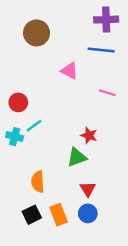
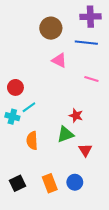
brown circle: (37, 33) -> (51, 28), moved
orange semicircle: (38, 182) -> (32, 141), moved
red triangle: (88, 189) -> (85, 150), moved
black square: (32, 215) -> (18, 183), moved

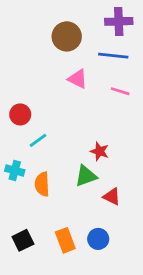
pink line: (91, 79) -> (120, 91), moved
cyan cross: (12, 117) -> (15, 171), moved
red triangle: (85, 150) -> (112, 197), turned -32

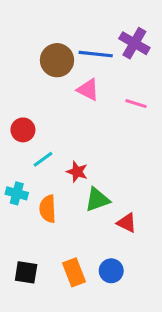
purple cross: (119, 21) -> (134, 43), moved, turned 32
brown circle: (67, 36) -> (57, 60), moved
blue line: (113, 56) -> (96, 54), moved
red star: (100, 151) -> (77, 172), moved
black square: (23, 240) -> (26, 272), turned 35

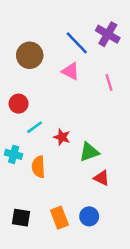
blue line: (96, 54) -> (77, 43), turned 40
brown circle: (57, 60) -> (30, 55), moved
pink line: (136, 104) -> (109, 83), turned 56
green triangle: (97, 200) -> (89, 152), moved

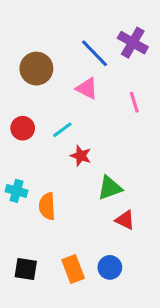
cyan line: (35, 127) -> (62, 130), moved
red star: (62, 137) -> (81, 156), moved

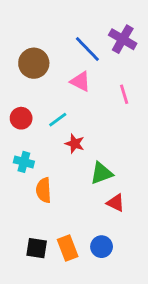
cyan cross: (17, 191) -> (24, 162), moved
black square: (26, 269) -> (37, 248), moved

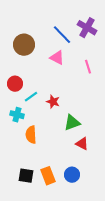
cyan line: (58, 120) -> (31, 97), moved

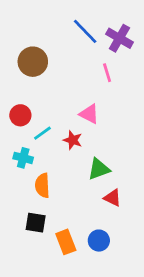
blue line: (62, 35) -> (85, 31), moved
pink triangle: (57, 58) -> (89, 114), moved
pink line: (88, 67) -> (107, 73), moved
black square: (26, 176) -> (36, 223), moved

